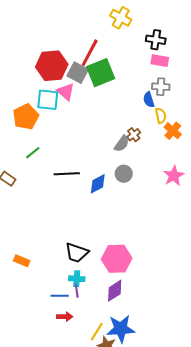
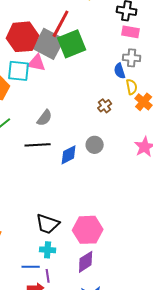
gray square: (78, 73) -> (49, 44), size x1.4
pink triangle: (66, 92) -> (37, 63), turned -30
gray semicircle: (122, 144) -> (45, 118), moved
purple line: (77, 291) -> (48, 276), moved

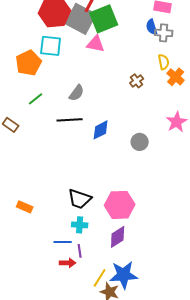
pink triangle: (37, 63) -> (96, 44), moved
blue semicircle: (120, 71) -> (152, 27), moved
gray circle: (95, 145) -> (140, 142), moved

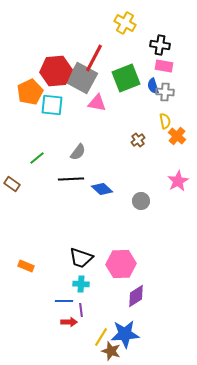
green square: (104, 19) -> (126, 78), moved
orange pentagon: (29, 63) -> (30, 92), moved
blue diamond: (101, 130) -> (102, 189), turned 70
purple diamond: (118, 237) -> (136, 296), moved

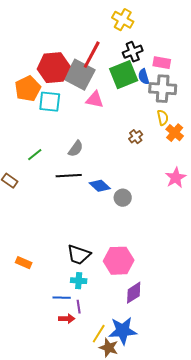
black cross: (160, 45) -> (133, 52), moved, turned -30
blue semicircle: (153, 86) -> (144, 77), moved
gray cross: (165, 92) -> (163, 89), size x1.5
gray circle: (141, 201) -> (123, 198), moved

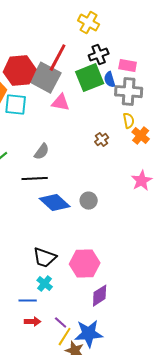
blue diamond: (100, 186) -> (55, 203), moved, size x1.4
cyan cross: (79, 281) -> (45, 284), turned 35
purple line: (79, 307) -> (61, 323), moved, turned -40

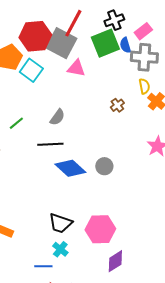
pink rectangle: (128, 66) -> (143, 31), turned -48
cyan square: (16, 105) -> (31, 70), turned 30

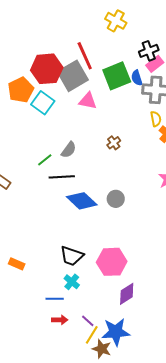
black cross: (114, 20) -> (149, 51), moved
red line: (73, 23) -> (85, 56), turned -52
gray square: (61, 43) -> (73, 76), turned 32
brown cross: (117, 105) -> (114, 143), moved
green line: (16, 123) -> (45, 160), moved

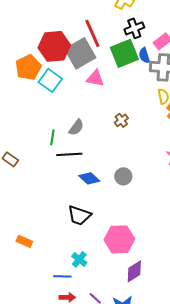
black cross: (149, 51) -> (134, 28), moved
green line: (45, 160) -> (52, 137), turned -42
blue diamond: (82, 201) -> (89, 178), size x0.7
black trapezoid: (72, 256) -> (79, 215), moved

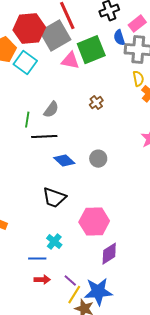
green square: (124, 53) -> (91, 50), moved

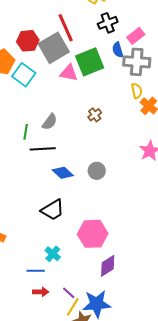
red hexagon: (29, 29) -> (28, 41), size x0.7
black trapezoid: (54, 198) -> (53, 210), turned -50

